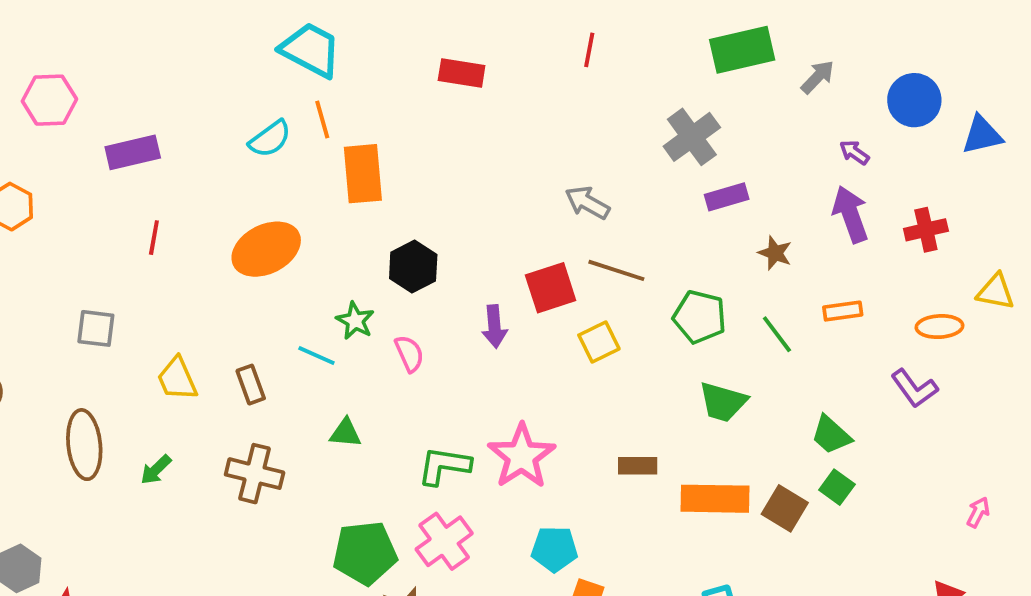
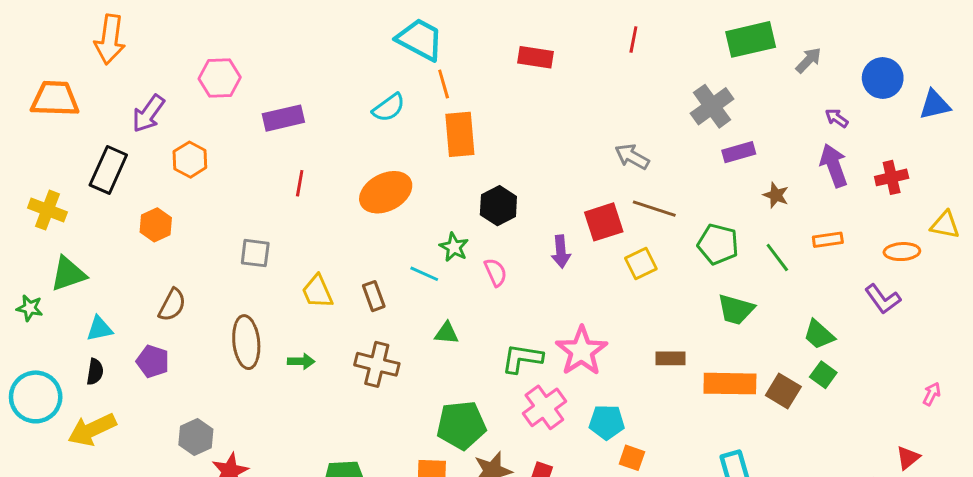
orange line: (322, 119) -> (444, 84), moved
green arrow: (156, 470) -> (301, 361), turned -135
pink cross: (444, 541) -> (544, 407), moved

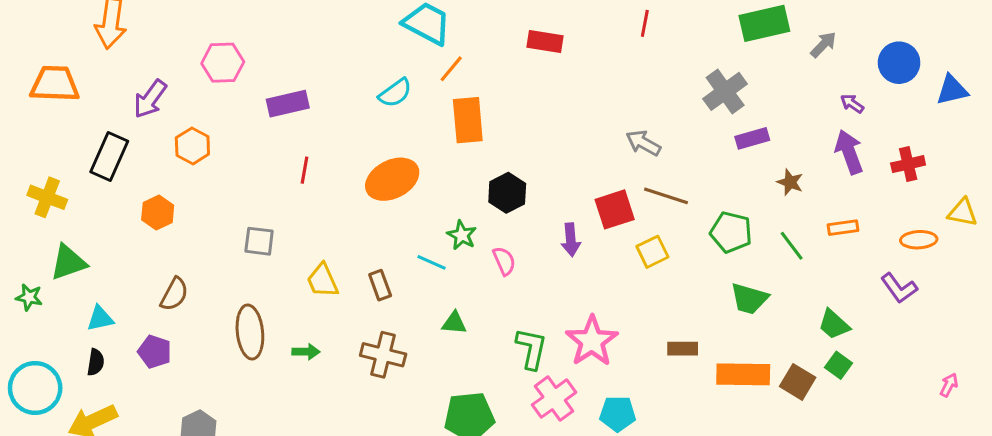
orange line: (444, 84) -> (451, 69), turned 56
green L-shape: (522, 358) -> (531, 349), turned 93

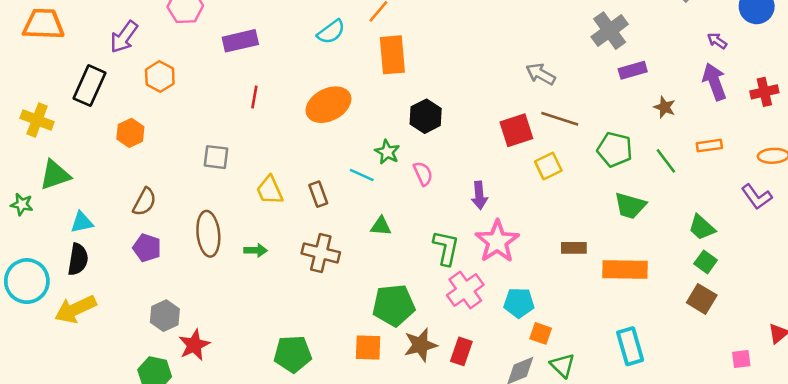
purple arrow: (571, 240) -> (479, 195), moved
purple pentagon: (155, 352) -> (147, 248), moved
black semicircle: (96, 362) -> (78, 259), size x1.4
brown square: (798, 382) -> (702, 299), moved

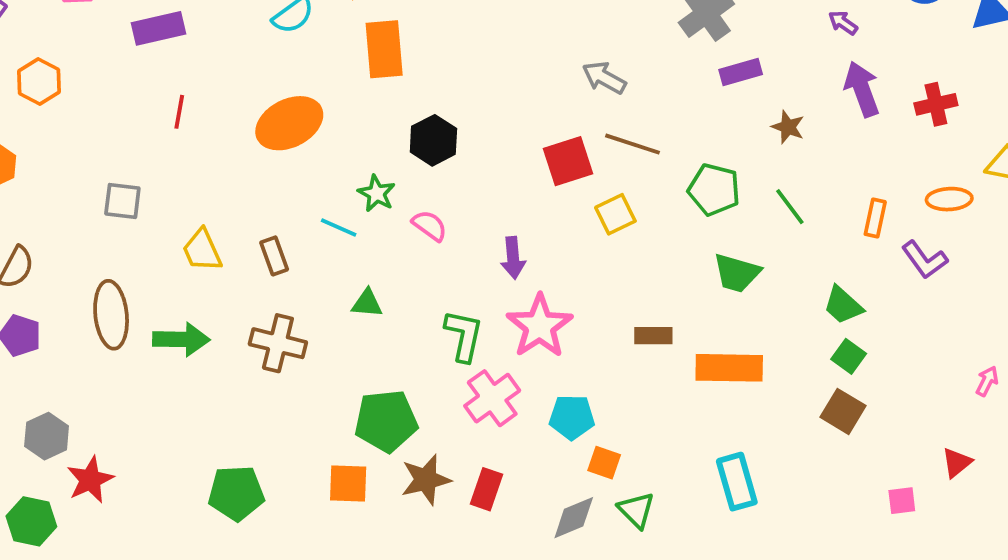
purple arrow: (717, 41) -> (843, 23), moved
orange rectangle: (709, 146) -> (875, 218), moved, turned -70
pink semicircle: (423, 174) -> (430, 226), turned -30
green arrow: (256, 250) -> (181, 339), size x1.6

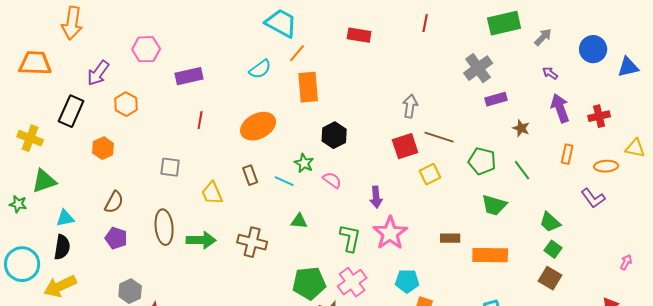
gray arrow: (604, 78) -> (410, 106), moved, turned 70
orange rectangle: (875, 218) -> (567, 154), moved
brown rectangle: (274, 256) -> (250, 175), moved
pink cross: (492, 398) -> (352, 282), moved

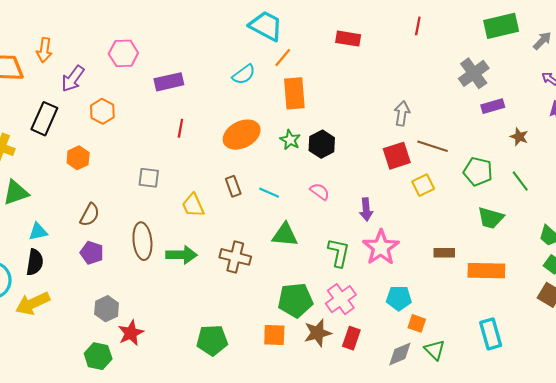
orange arrow: (72, 23) -> (44, 50), moved, size x0.7
green star: (304, 163) -> (290, 140), moved
green triangle: (299, 221) -> (285, 235), size x1.5

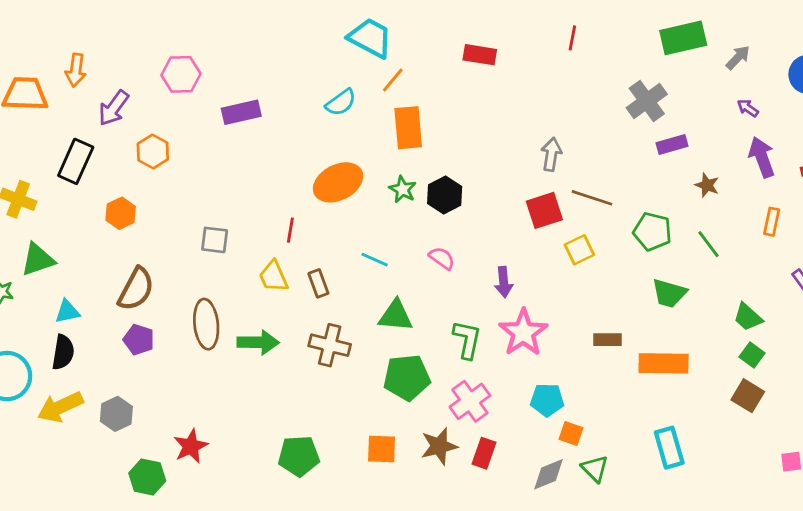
red line: (180, 128) -> (290, 230), moved
brown rectangle: (233, 186) -> (318, 283), moved
brown semicircle: (90, 215) -> (136, 289), size x1.4
green pentagon: (295, 300) -> (407, 377), moved
gray hexagon: (107, 309) -> (116, 414), moved

